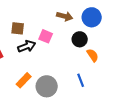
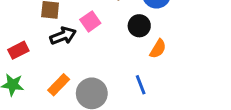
pink square: (46, 36) -> (90, 21), turned 32
orange semicircle: (93, 55) -> (158, 49), turned 64

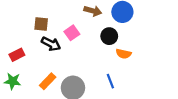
black arrow: (63, 36) -> (51, 44), turned 48
orange semicircle: (158, 49) -> (124, 54), turned 72

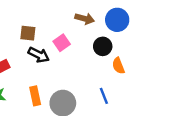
orange semicircle: (124, 54) -> (118, 66), turned 56
orange rectangle: (48, 81) -> (35, 96), turned -56

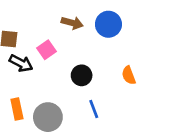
black circle: (103, 46) -> (82, 75), moved
orange semicircle: (118, 66) -> (129, 75), moved

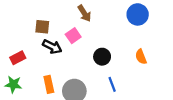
brown arrow: (72, 23) -> (84, 13), moved, turned 42
blue circle: (108, 24) -> (138, 14), moved

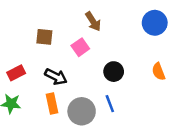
black arrow: (52, 47) -> (56, 77), moved
blue line: (112, 84) -> (110, 104), moved

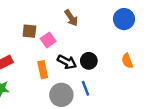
pink square: (80, 47) -> (48, 40), moved
black arrow: (56, 77) -> (67, 62), moved
orange rectangle: (52, 104) -> (43, 70), moved

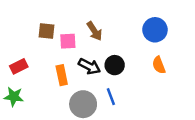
brown arrow: (71, 18) -> (94, 31), moved
blue circle: (124, 19) -> (155, 30), moved
pink square: (48, 40) -> (68, 41), turned 32

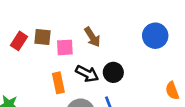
orange semicircle: (159, 65) -> (172, 91), moved
red rectangle: (19, 66) -> (19, 41), moved, turned -30

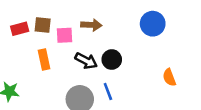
brown arrow: (92, 37) -> (91, 25), turned -54
red rectangle: (19, 41) -> (20, 29), turned 42
orange rectangle: (58, 83) -> (44, 60), moved

